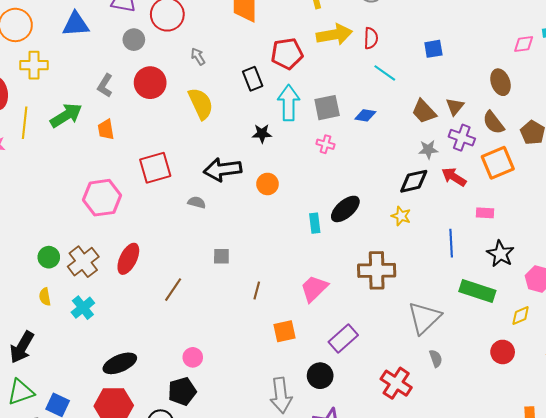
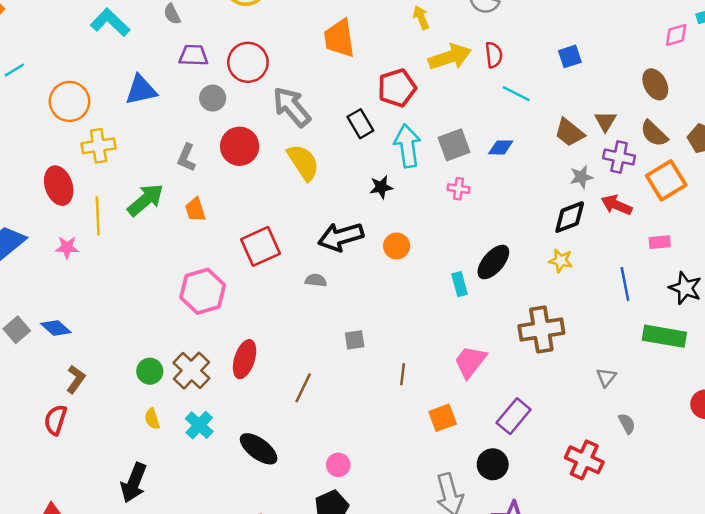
gray arrow: (198, 56) -> (292, 107), size x2.0
gray triangle: (424, 318) -> (606, 377), size x0.5
black ellipse: (120, 363) -> (259, 449), moved, turned 68

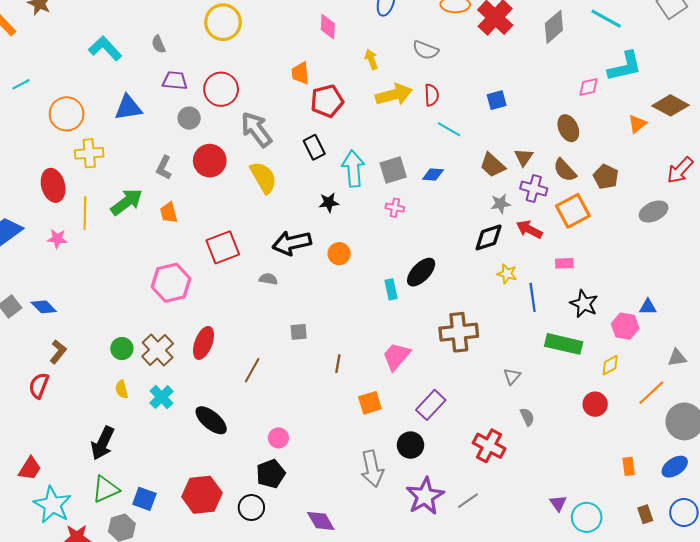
orange trapezoid: (339, 38) -> (300, 73), size x0.7
red pentagon: (397, 88) -> (327, 101), moved
yellow star: (561, 261) -> (507, 274), moved

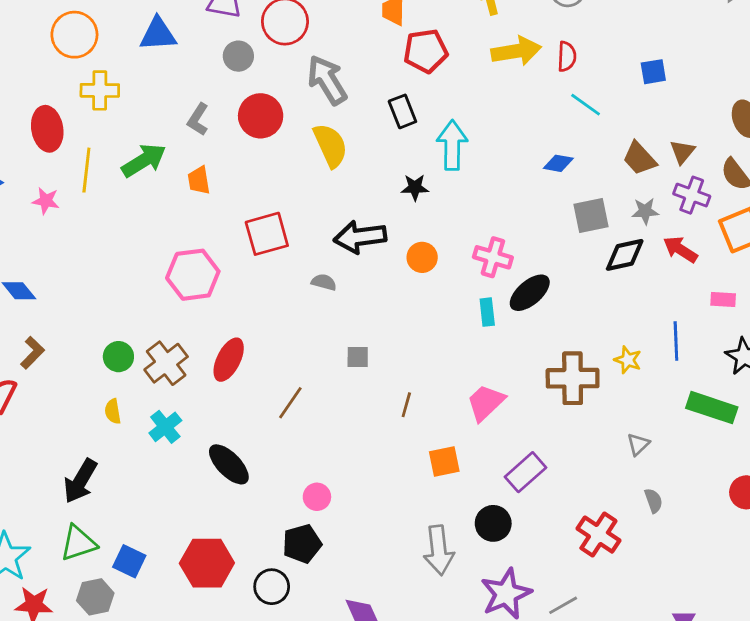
gray square: (393, 170) -> (591, 215), moved
pink cross: (395, 208) -> (493, 257), moved, size x1.5
yellow star: (507, 274) -> (628, 360), moved

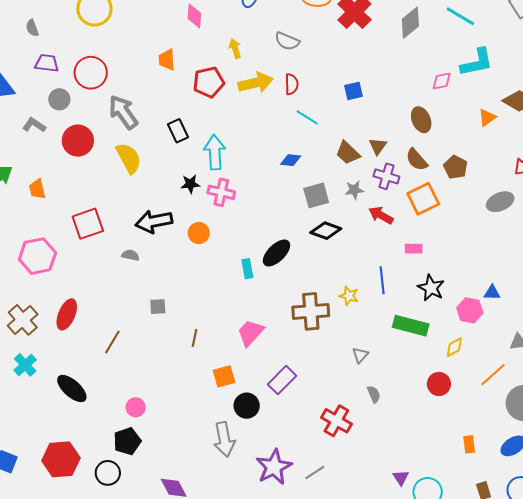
red pentagon: (426, 51) -> (209, 82), moved
gray L-shape: (198, 119) -> (34, 125), moved, turned 95
black diamond: (625, 255) -> (326, 231), moved, turned 36
pink cross: (493, 257) -> (221, 192), moved
black circle: (493, 523) -> (247, 406), moved

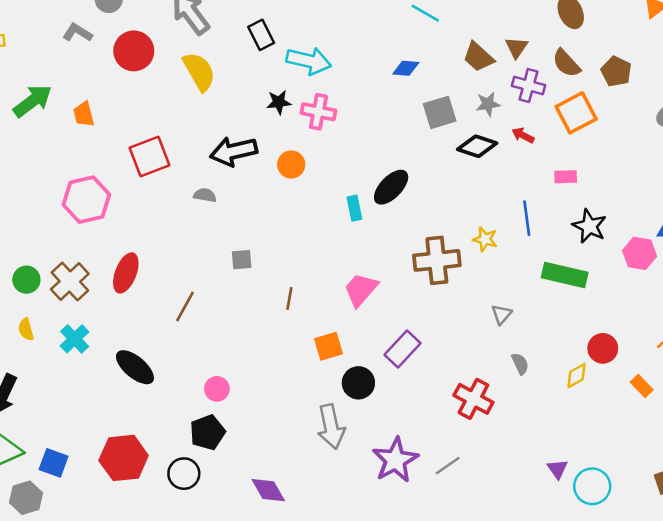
cyan arrow: (215, 152) -> (309, 61), turned 108
red arrow: (381, 215) -> (523, 135), size x0.7
black diamond: (326, 231) -> (477, 146), moved
yellow diamond: (454, 347) -> (576, 376), moved
orange rectangle: (469, 444) -> (642, 386), moved, turned -36

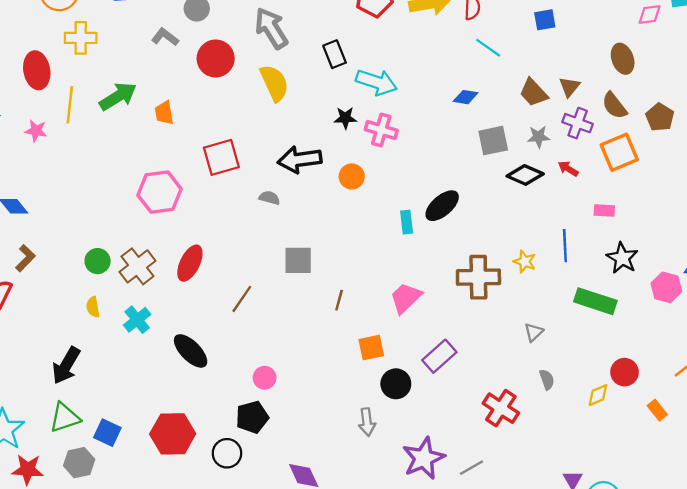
gray square: (242, 260) -> (298, 260), size x1.5
gray arrow: (331, 427) -> (367, 422), size x0.7

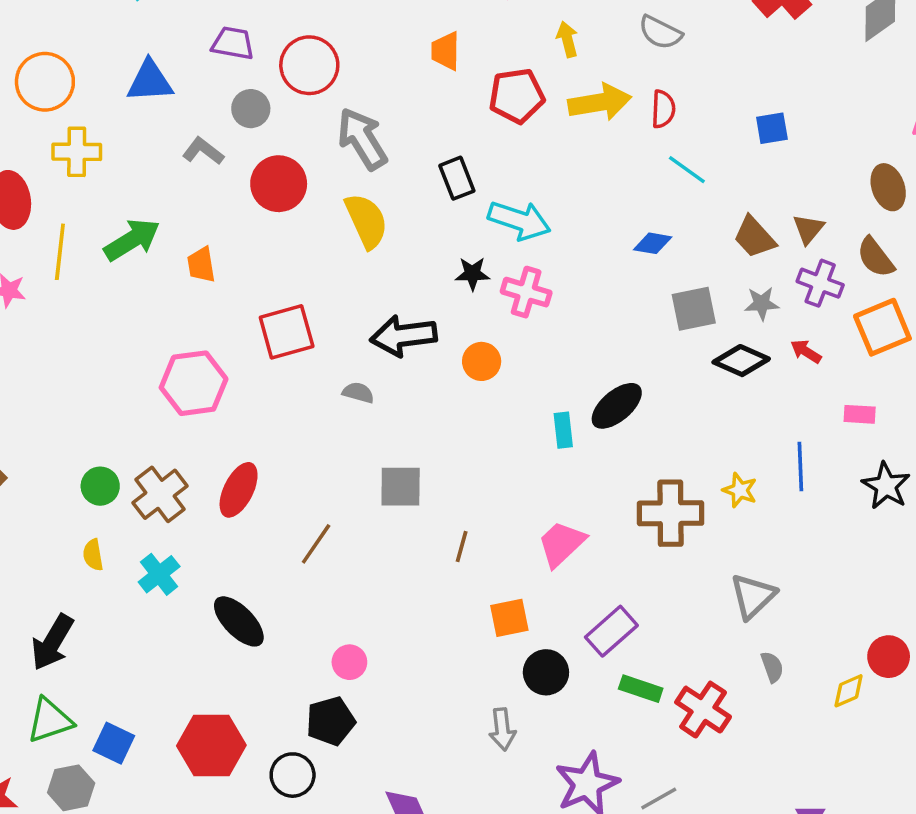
green rectangle: (595, 301) -> (641, 689), moved, size x0.7
gray triangle: (534, 332) -> (753, 596), size x1.6

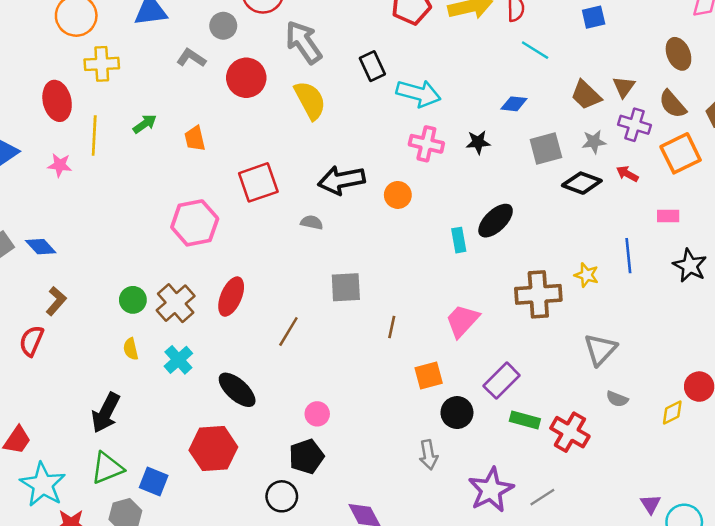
green arrow: (132, 240) -> (145, 124), size x0.6
black star: (472, 274) -> (478, 142), moved
gray semicircle: (772, 667) -> (617, 399), turned 135
red hexagon: (211, 746) -> (213, 449), moved

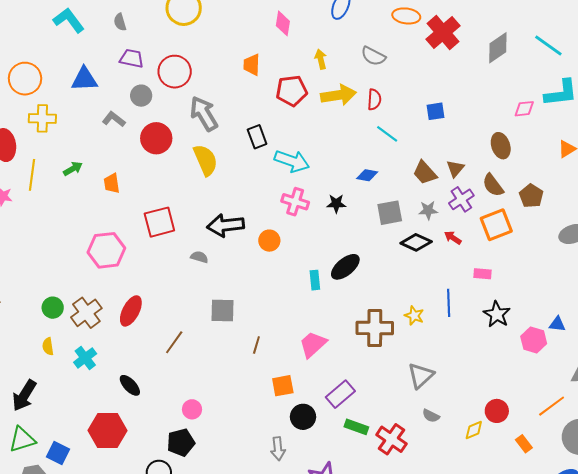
purple cross: (634, 125) -> (461, 199), turned 35
black ellipse: (237, 390) -> (130, 385), size x0.7

